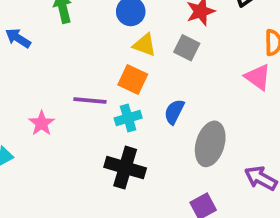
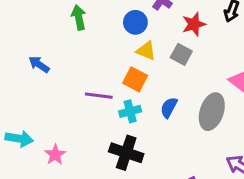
blue arrow: (18, 38) -> (39, 64), moved
pink star: (42, 123) -> (55, 155), moved
gray ellipse: (210, 144) -> (212, 112), moved

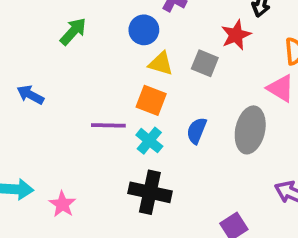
green arrow: (79, 17) -> (73, 31), turned 60
red star: (194, 24) -> (236, 35), moved
cyan cross: (130, 111) -> (149, 141), turned -30

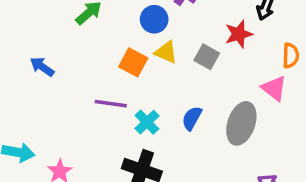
orange square: (151, 100) -> (133, 62), moved

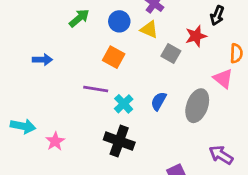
blue circle: (154, 19) -> (119, 21), moved
yellow triangle: (166, 52) -> (149, 29), moved
blue arrow: (42, 67) -> (42, 60), turned 144

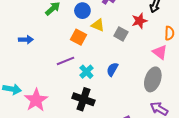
yellow triangle: (149, 29) -> (98, 25), moved
purple line: (96, 89) -> (66, 61), turned -30
gray ellipse: (197, 106) -> (153, 79), moved
pink star: (55, 141) -> (36, 100), size x1.6

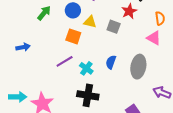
gray ellipse: (153, 79) -> (138, 67), moved

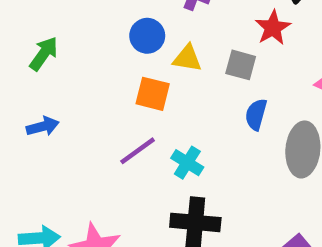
green arrow: (44, 13) -> (44, 54), moved
blue semicircle: (111, 62) -> (256, 114), moved

